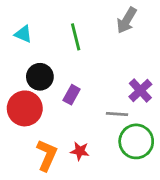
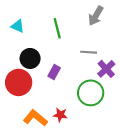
gray line: (117, 114) -> (89, 52), moved
green circle: (136, 141) -> (91, 93), moved
orange L-shape: (47, 155) -> (35, 118), turned -75

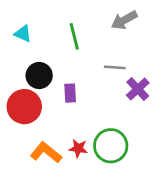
gray arrow: (96, 16) -> (124, 20), turned 30
purple rectangle: (54, 72) -> (70, 93), turned -32
green circle: (91, 93) -> (111, 146), moved

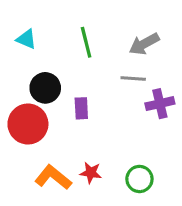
gray arrow: (124, 20) -> (144, 44), moved
purple cross: (138, 89) -> (160, 104), turned 30
green circle: (111, 146) -> (139, 179), moved, size x0.7

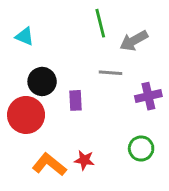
green line: (86, 42) -> (100, 23), moved
gray line: (133, 78) -> (110, 73), moved
green circle: (139, 179) -> (141, 148), moved

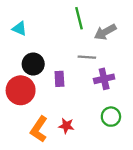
purple cross: (148, 96) -> (104, 79), moved
orange L-shape: (49, 165) -> (39, 129), turned -95

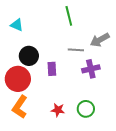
gray arrow: (105, 32) -> (100, 40), moved
green circle: (111, 117) -> (86, 109), moved
orange L-shape: (39, 129) -> (20, 107), moved

